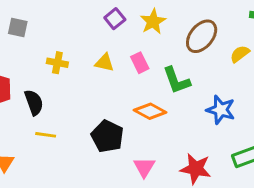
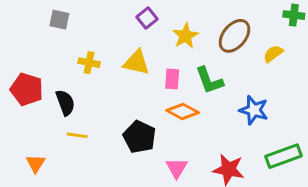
yellow star: (153, 22) -> (186, 36), moved
gray square: (18, 27) -> (59, 20), moved
yellow triangle: (104, 63) -> (137, 63), size x1.4
pink rectangle: (140, 63) -> (172, 79), moved, turned 30

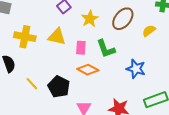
yellow cross: (89, 63) -> (25, 37), size x1.5
yellow line: (77, 135) -> (32, 84), moved, turned 40

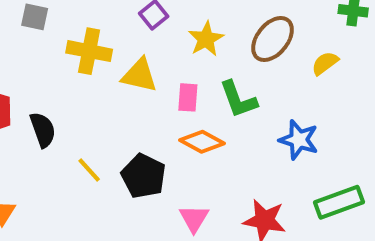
yellow cross: (25, 37) -> (89, 51), moved

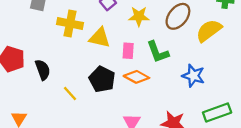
yellow star: (206, 39) -> (139, 16), turned 30
yellow semicircle: (325, 63) -> (209, 31), size x1.6
black pentagon: (144, 176) -> (102, 79), moved

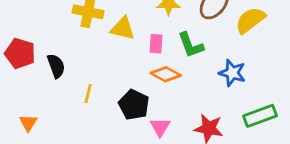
black pentagon: (102, 79) -> (134, 105), moved
yellow line: (70, 93) -> (88, 94), turned 56

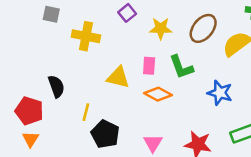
yellow triangle: (123, 28) -> (118, 77), moved
red pentagon: (20, 53) -> (29, 111), moved
black pentagon: (134, 105) -> (105, 134), moved

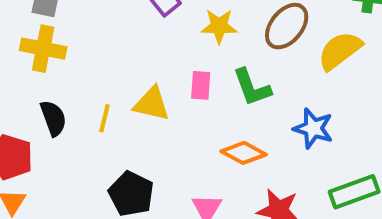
yellow cross: (86, 36) -> (43, 49), moved
orange diamond: (158, 94) -> (244, 153), moved
yellow line: (86, 112) -> (105, 118), moved

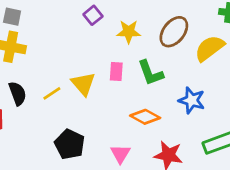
yellow triangle: (152, 104) -> (83, 84), turned 36
yellow line: (105, 118) -> (52, 93), turned 42

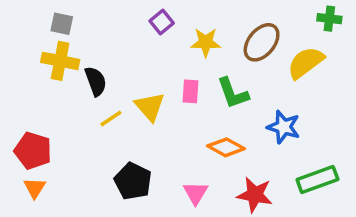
black semicircle: (18, 93) -> (96, 81), moved

